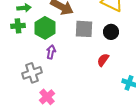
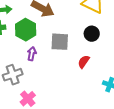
gray square: (84, 29) -> (60, 42), moved

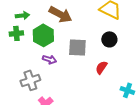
purple arrow: (32, 54) -> (49, 59), turned 96

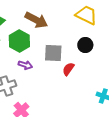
red semicircle: (101, 67) -> (68, 69), moved

